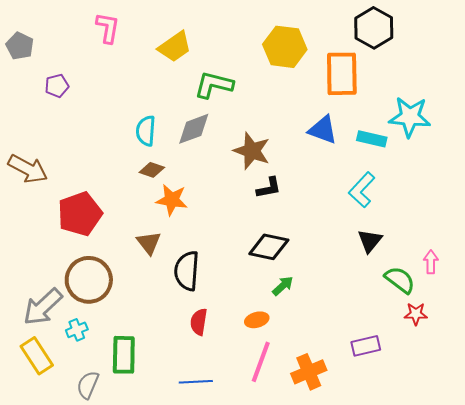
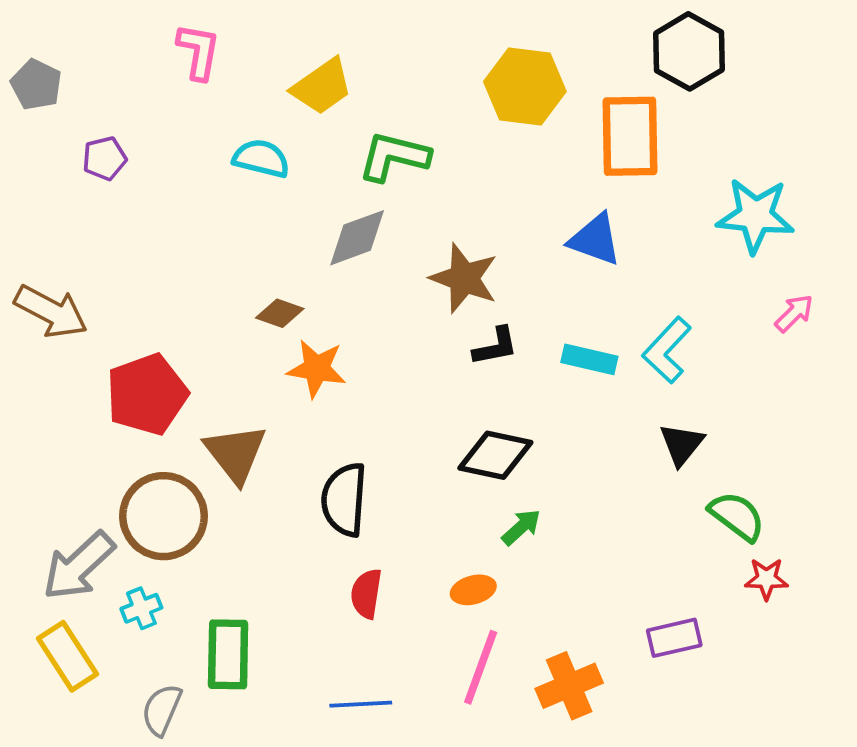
cyan semicircle: (146, 131) -> (261, 158), moved, turned 100
cyan rectangle: (372, 139) -> (589, 359), moved
brown triangle: (149, 243) -> (235, 453), moved, size x1.4
pink arrow: (431, 262) -> (794, 313), moved, turned 45

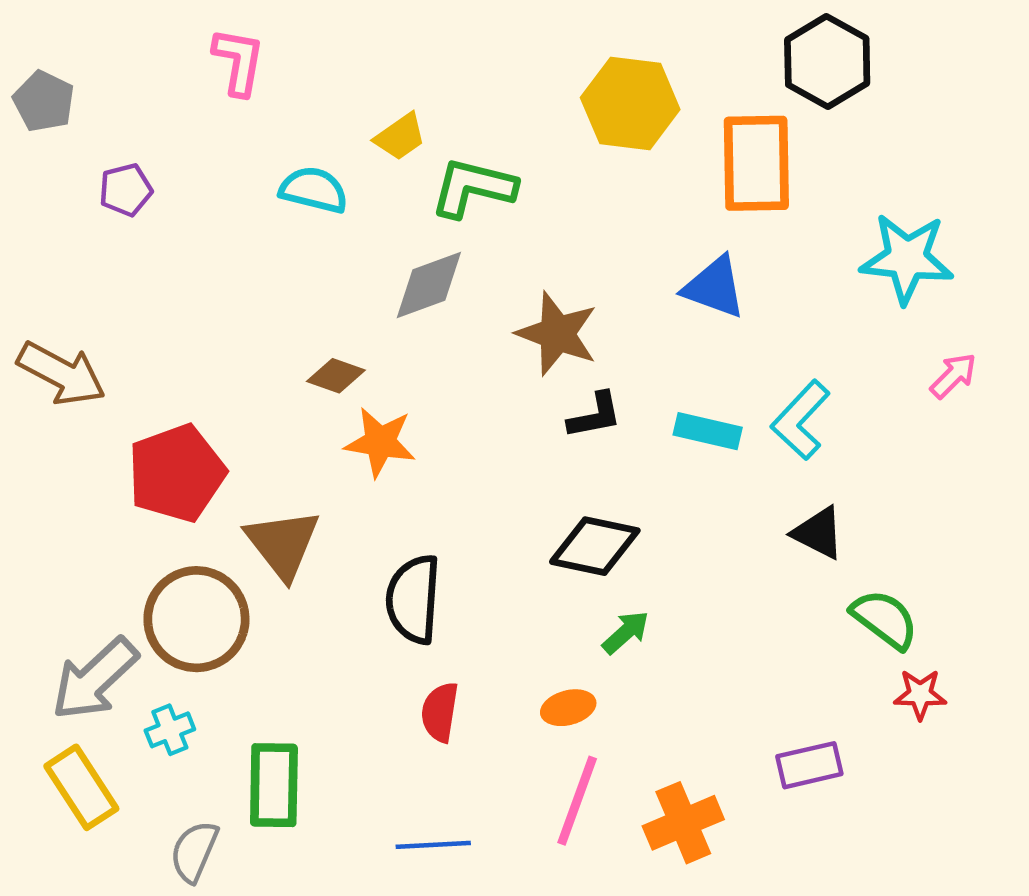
yellow trapezoid: (322, 86) -> (400, 137), moved, size x0.7
black triangle: (682, 444) -> (818, 533), turned -42

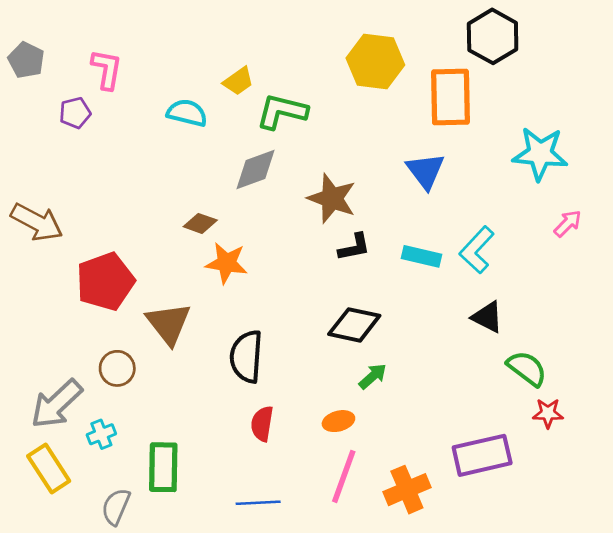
pink L-shape: (239, 61) -> (107, 69), moved
blue triangle: (714, 287) -> (425, 171), turned 33
brown circle: (196, 619) -> (117, 368), size x0.6
purple rectangle: (809, 765) -> (482, 455), size x1.5

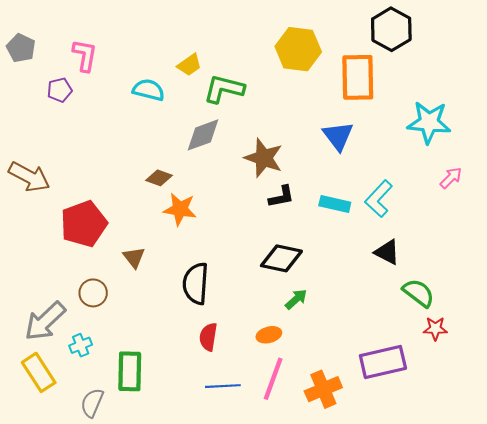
brown triangle: (169, 324) -> (134, 257), size x0.6
blue line: (258, 503) -> (223, 386), moved

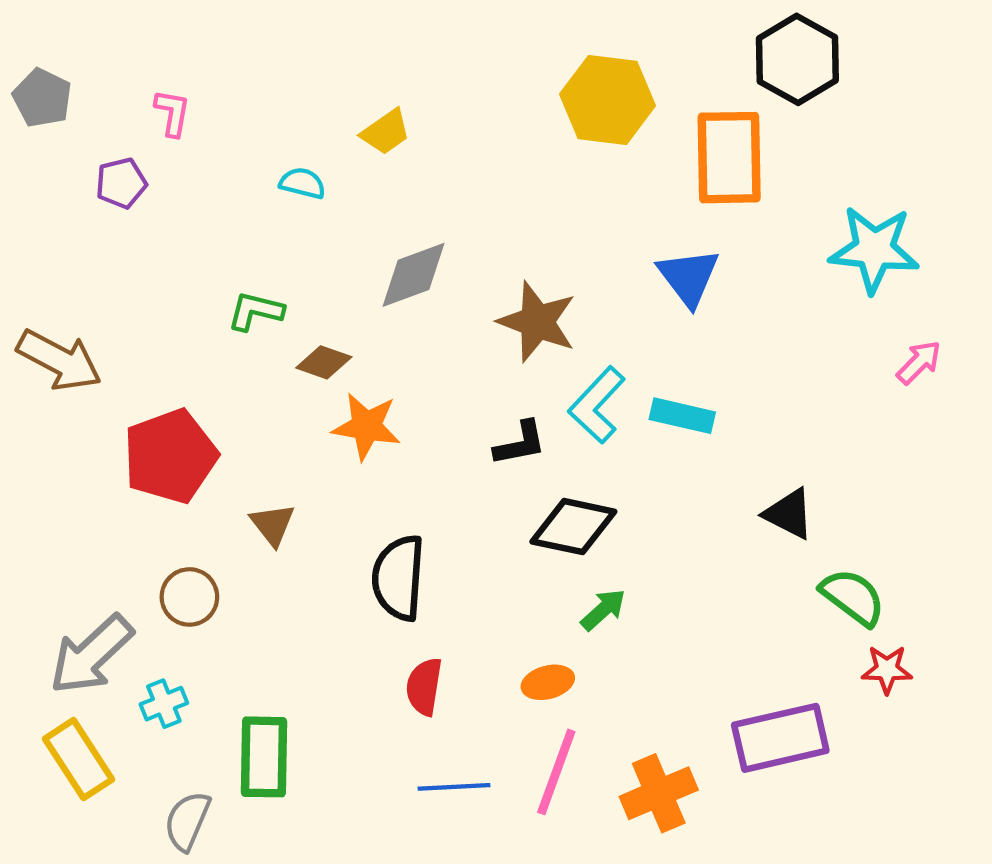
pink L-shape: (85, 55) -> (172, 113), size x0.7
green L-shape: (224, 89) -> (256, 311), moved, size x0.7
cyan semicircle: (149, 90) -> (302, 183), size x0.7
black L-shape: (281, 197) -> (520, 443), moved
cyan L-shape: (379, 199) -> (597, 405), moved

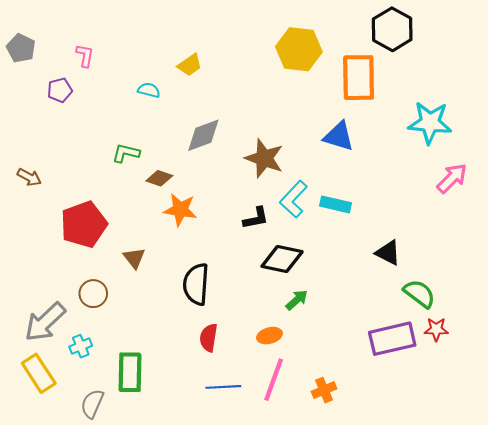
blue triangle: (689, 277) -> (339, 136), turned -36
brown arrow: (59, 360) -> (29, 177), size x0.6
pink arrow: (919, 362) -> (452, 178), size x1.4
purple rectangle: (780, 738) -> (392, 339), moved
orange cross: (659, 793) -> (324, 390), size x0.7

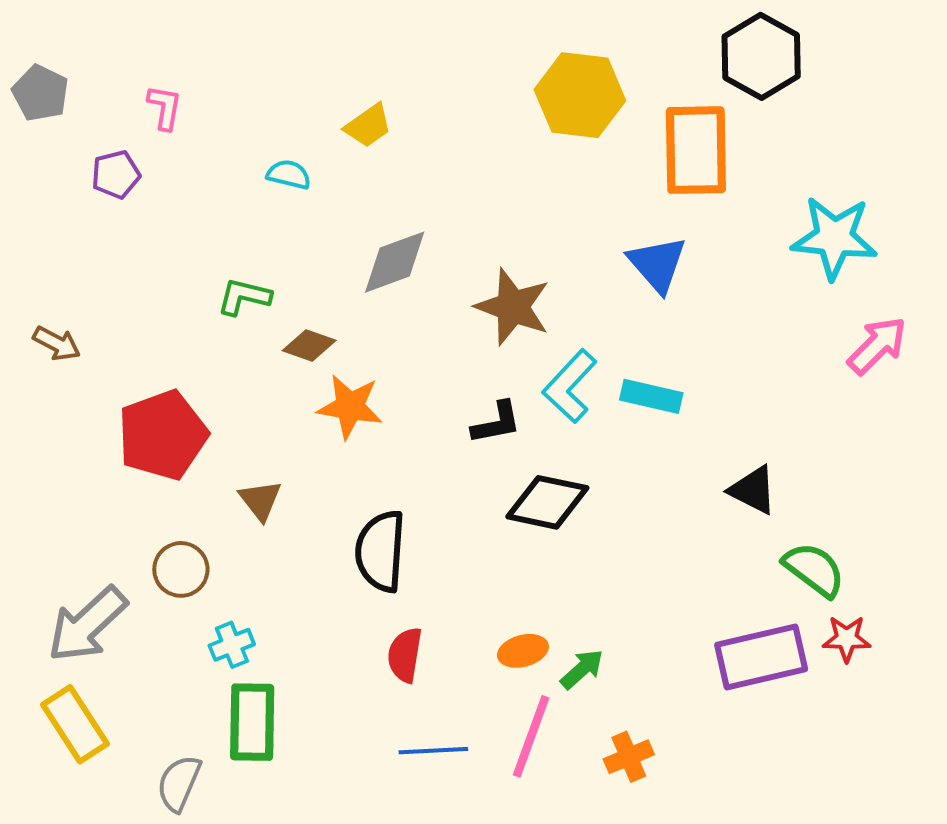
blue triangle: (339, 136) -> (657, 264), turned 32
green arrow: (297, 300) -> (582, 669), moved
cyan cross: (81, 346) -> (232, 645), moved

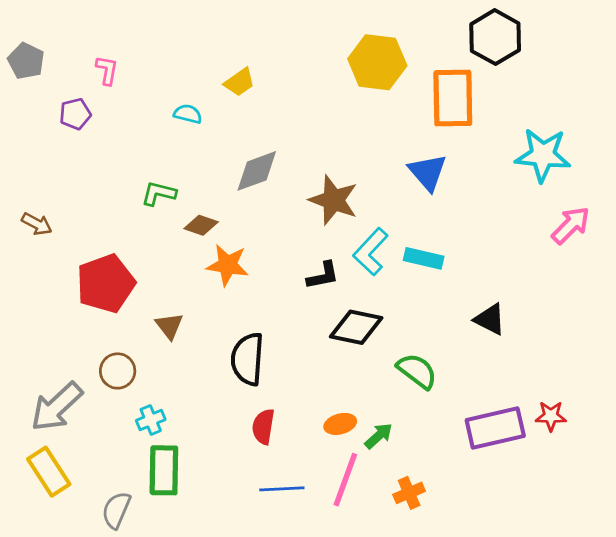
green semicircle: (814, 569) -> (417, 371), moved

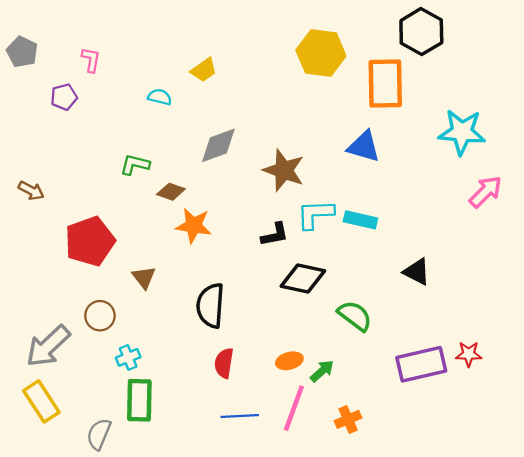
blue triangle: (428, 172) -> (364, 147), turned -33
cyan L-shape: (371, 252) -> (315, 214), turned 45

